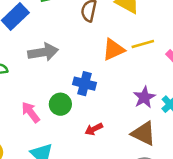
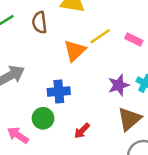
purple star: (144, 97) -> (119, 85), turned 30
brown triangle: (144, 133) -> (129, 119), turned -48

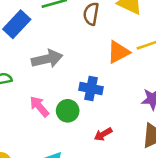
pink arrow: (18, 135) -> (39, 106), moved

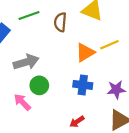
blue cross: (91, 88) -> (83, 85), moved
green circle: (68, 111) -> (39, 85), moved

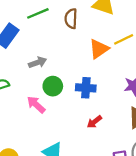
gray arrow: (26, 62) -> (38, 62), size x0.7
blue cross: (83, 85) -> (86, 88), moved

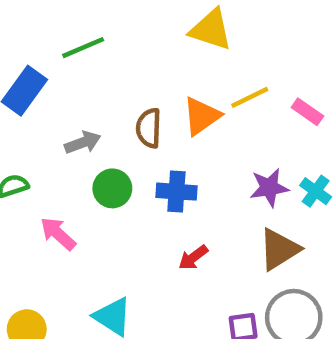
brown semicircle: (71, 19) -> (149, 128), moved
pink arrow: (36, 105) -> (58, 234), moved

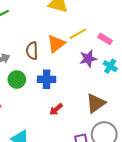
purple star: (269, 188) -> (88, 59), moved
cyan cross: (316, 191) -> (110, 66), moved

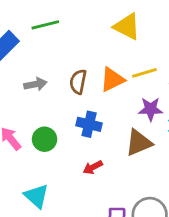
green circle: (17, 80) -> (45, 139), moved
brown triangle: (96, 103) -> (139, 143), moved

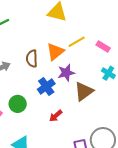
purple star: (151, 109) -> (66, 73), moved
blue cross: (89, 124) -> (46, 86), turned -36

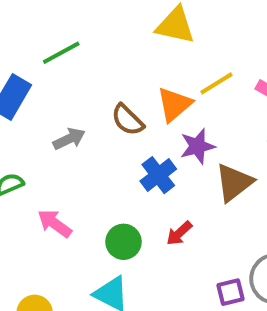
brown semicircle: (32, 59) -> (128, 120), turned -42
green circle: (18, 104) -> (124, 242), moved

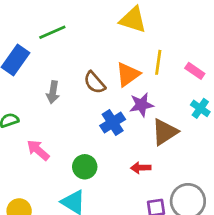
yellow line: (216, 83) -> (158, 62), turned -55
gray arrow: (69, 139) -> (53, 92), turned 120
red arrow: (179, 233) -> (141, 168), moved, turned 36

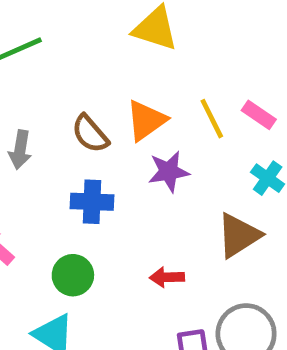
yellow line: (158, 62) -> (212, 119), moved, turned -35
blue cross: (113, 122) -> (92, 202), moved, turned 35
brown triangle: (165, 132) -> (239, 235), moved

